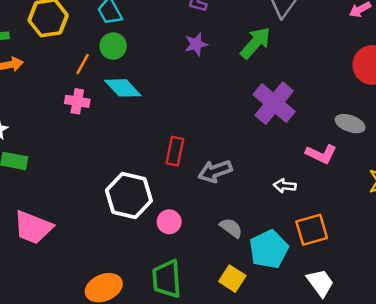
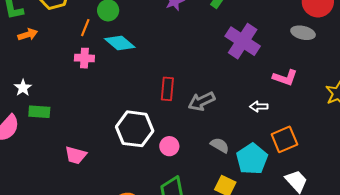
gray ellipse: (350, 124) -> (303, 33), moved
pink trapezoid: (33, 227) -> (76, 155), moved, size x0.7

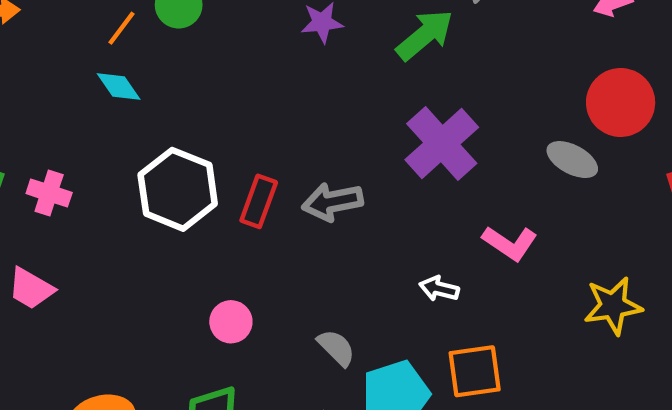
cyan diamond: (120, 43) -> (119, 86), moved, size x0.7
pink cross: (84, 58) -> (49, 193), moved
gray arrow: (201, 101) -> (333, 202), moved
white hexagon: (135, 129) -> (178, 189), moved

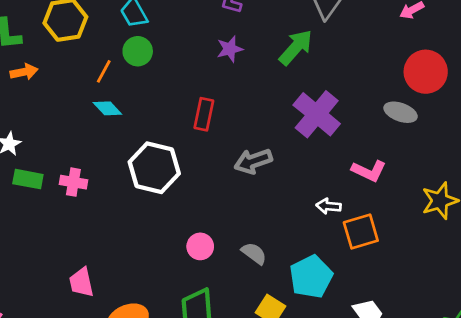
red rectangle: (259, 201) -> (204, 114), moved
pink trapezoid: (31, 289) -> (81, 282), moved, turned 56
gray semicircle: (336, 348) -> (254, 253), moved
orange square: (475, 371) -> (361, 231), moved

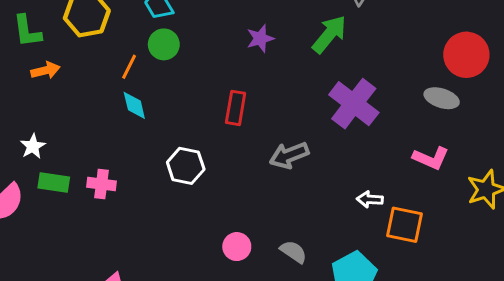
cyan diamond: (107, 108) -> (134, 105), turned 32
white hexagon: (154, 168) -> (186, 166), size x0.7
pink L-shape: (369, 171) -> (431, 158), moved
orange square: (361, 231) -> (405, 225), turned 30

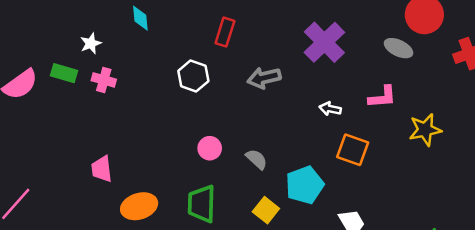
white star: (33, 146) -> (91, 43), moved
pink L-shape: (431, 158) -> (382, 97), turned -36
white hexagon: (186, 166) -> (193, 76), moved
white arrow: (370, 199) -> (330, 109), moved

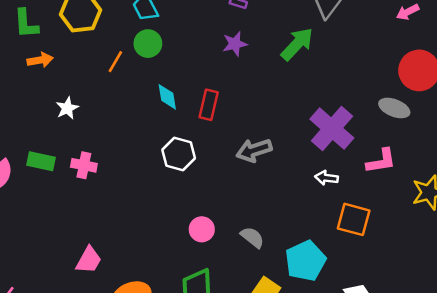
cyan diamond: (140, 18) -> (167, 97), moved
purple cross: (324, 42) -> (332, 129), moved
white star: (91, 43) -> (67, 108), moved
pink trapezoid: (102, 169) -> (89, 260), turned -140

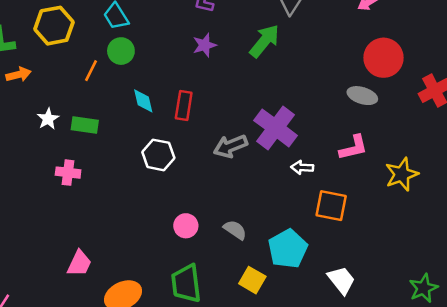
purple cross: (332, 129) -> (276, 128), moved
green rectangle: (41, 161) -> (85, 125), moved

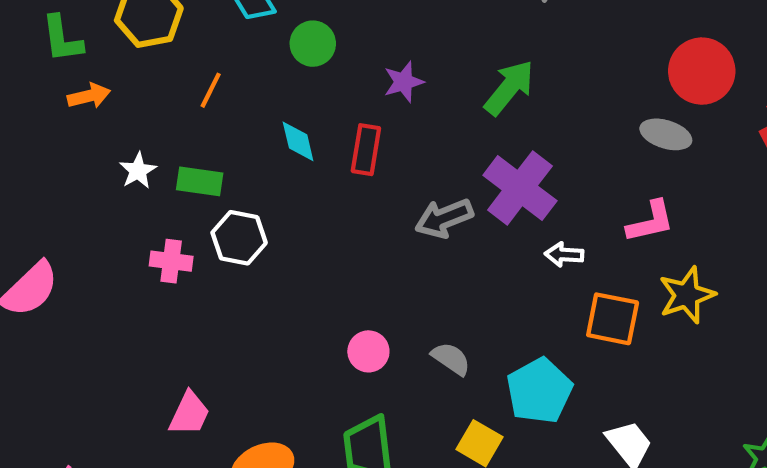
green arrow: (264, 41) -> (509, 88), moved
purple star: (205, 45) -> (404, 82), moved
green circle: (121, 51) -> (313, 44), moved
white hexagon: (158, 155) -> (239, 238), moved
yellow star: (402, 174) -> (687, 295), moved

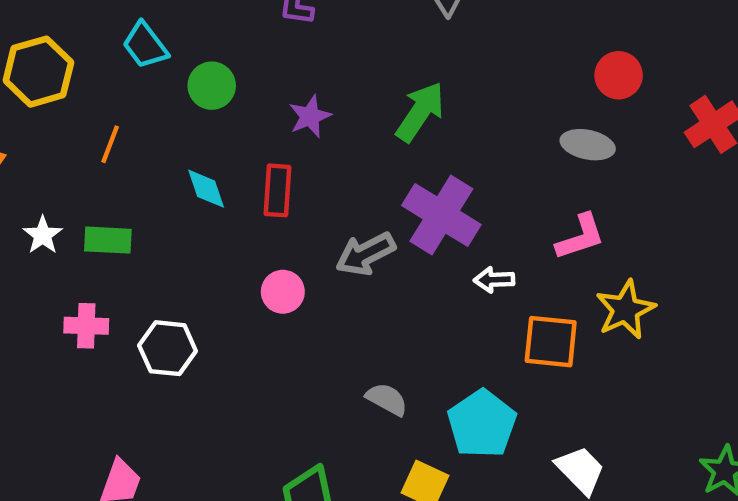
red circle: (702, 71) -> (619, 75), size x0.7
white hexagon: (239, 238) -> (168, 348), moved
pink circle: (368, 351) -> (283, 292), moved

